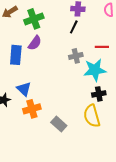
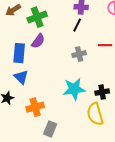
cyan star: (95, 70) -> (74, 89), moved
blue triangle: (24, 89) -> (21, 77), moved
gray rectangle: (59, 124) -> (50, 129), moved, turned 70

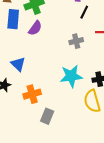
black line: (77, 25) -> (84, 12), moved
blue rectangle: (19, 53) -> (13, 19), moved

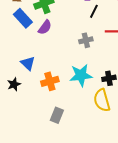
blue rectangle: (13, 19) -> (23, 18), turned -48
orange cross: (32, 94) -> (50, 81), moved

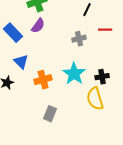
blue rectangle: (23, 18) -> (13, 33), moved
cyan star: (81, 75) -> (74, 74), turned -30

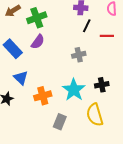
red line: (105, 30) -> (107, 36), moved
black cross: (102, 77) -> (102, 85), moved
gray rectangle: (50, 114) -> (60, 122), moved

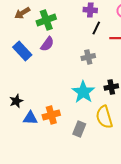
blue triangle: (21, 78) -> (30, 118), moved, turned -42
orange cross: (43, 96) -> (51, 115), moved
gray rectangle: (60, 122) -> (79, 129), moved

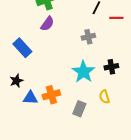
blue rectangle: (22, 51) -> (22, 48), moved
yellow semicircle: (104, 117) -> (104, 97), size x0.6

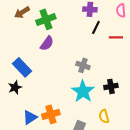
gray cross: (88, 37) -> (83, 65), moved, turned 32
black star: (16, 81) -> (15, 87), moved
blue triangle: (30, 98) -> (30, 117), turned -35

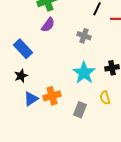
gray cross: (83, 65) -> (84, 36), moved
black star: (15, 87) -> (21, 76), moved

